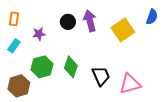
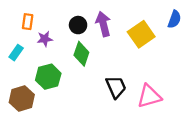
orange rectangle: (14, 19) -> (28, 22), moved
green diamond: (71, 67) -> (81, 54), moved

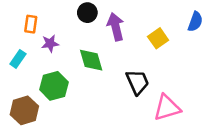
black circle: (78, 25) -> (87, 13), moved
yellow square: (141, 34) -> (158, 38), size x0.7
green diamond: (81, 54) -> (91, 60), turned -35
black trapezoid: (116, 87) -> (137, 82), moved

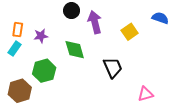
blue semicircle: (195, 22) -> (160, 18), turned -91
orange rectangle: (31, 24) -> (18, 30), moved
pink triangle: (167, 108) -> (145, 94), moved, size x0.7

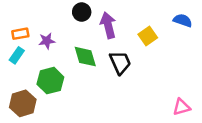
orange rectangle: (18, 30) -> (20, 34), turned 72
black trapezoid: (113, 68) -> (120, 63), moved
pink triangle: (145, 94) -> (181, 107), moved

